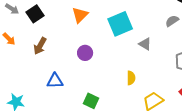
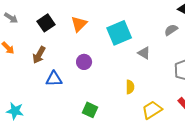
black square: (35, 14) -> (46, 23), moved
blue triangle: (55, 81) -> (54, 79), moved

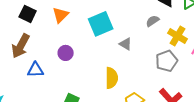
black square: (46, 23) -> (28, 14), turned -30
brown arrow: (39, 55) -> (21, 46), size x1.4
yellow semicircle: (130, 87) -> (112, 78), size x1.5

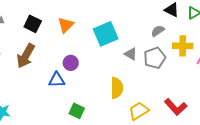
yellow cross: (178, 36) -> (183, 46), turned -30
gray pentagon: (167, 61) -> (155, 58), moved
blue triangle: (36, 70) -> (57, 80), moved

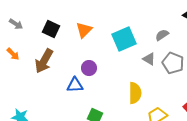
gray semicircle: (158, 31) -> (162, 35), moved
gray pentagon: (155, 58) -> (173, 63), turned -30

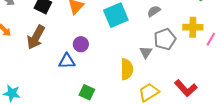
gray triangle: (149, 59) -> (146, 52), moved, turned 32
gray pentagon: (173, 63) -> (165, 39), turned 30

